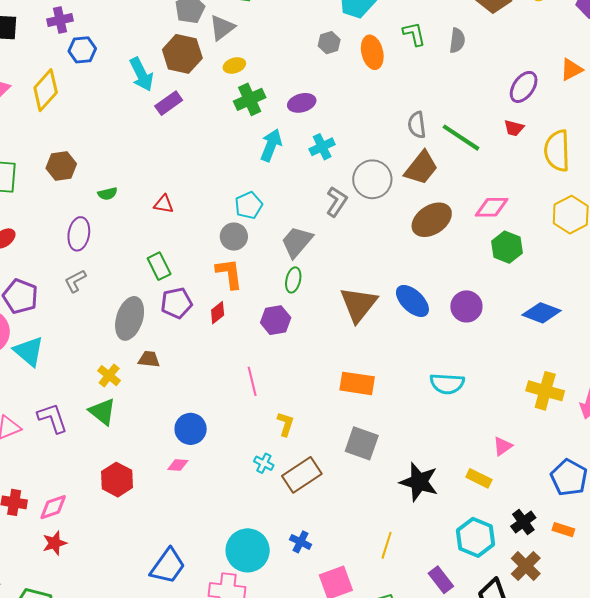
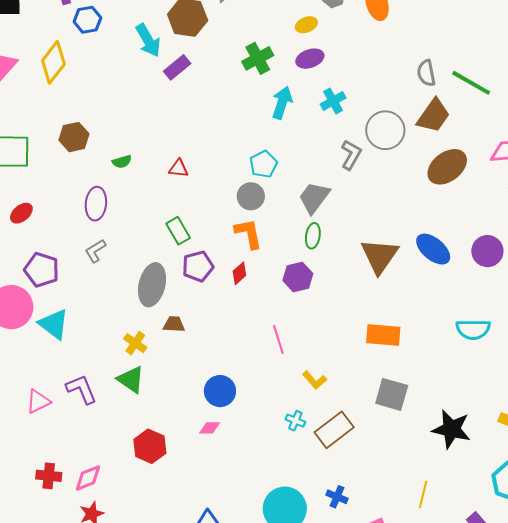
yellow ellipse: (234, 65) -> (306, 25), moved
yellow L-shape: (285, 424) -> (314, 380), turned 125

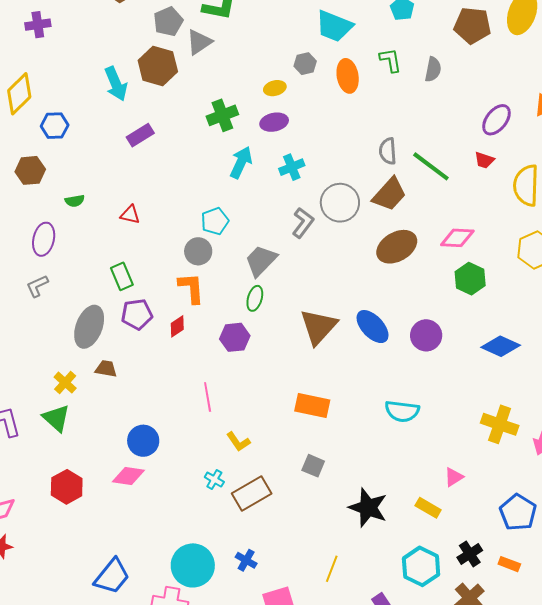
blue hexagon: (87, 20) -> (55, 126), moved
purple rectangle: (177, 67) -> (140, 135), moved
gray square: (392, 394) -> (313, 466), size x0.7
pink diamond: (210, 428) -> (128, 476), size x1.5

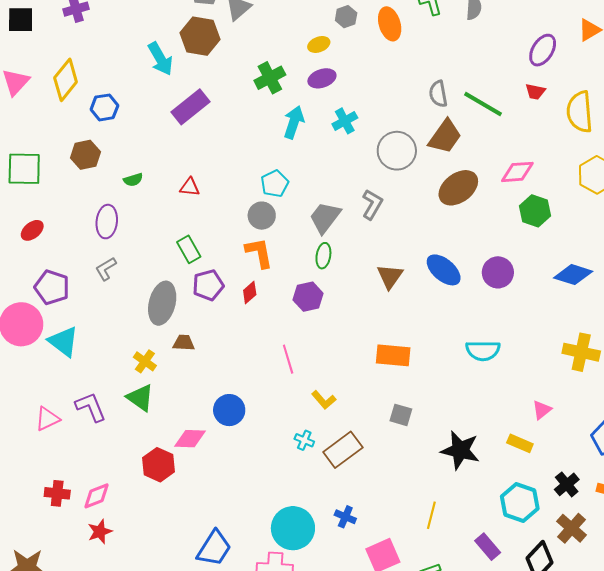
purple rectangle: (140, 135) -> (191, 107), size x1.4
gray L-shape: (303, 223) -> (372, 204), moved
brown triangle: (318, 327) -> (390, 276), size x0.7
pink diamond: (128, 476) -> (190, 439), moved

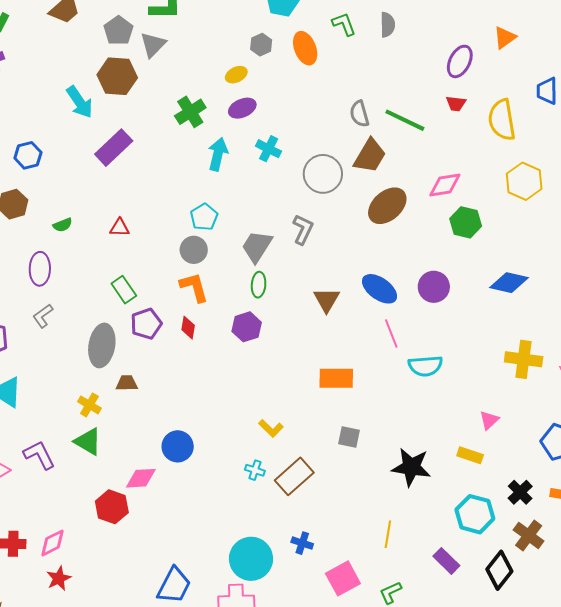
cyan cross: (345, 121) -> (269, 149), turned -30
red diamond: (250, 292) -> (188, 328), turned -35
pink line: (288, 359) -> (391, 334), moved

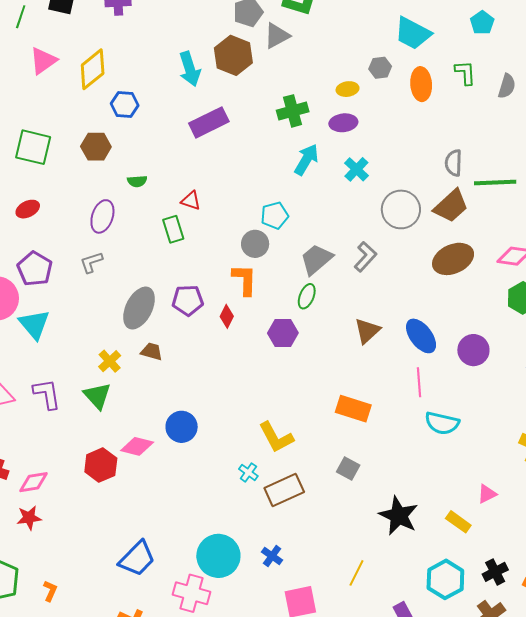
green line: (405, 120) -> (495, 182), turned -45
green rectangle: (124, 290) -> (173, 229), moved
yellow L-shape: (271, 428) -> (276, 437), size x1.5

